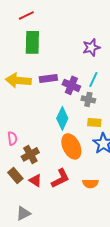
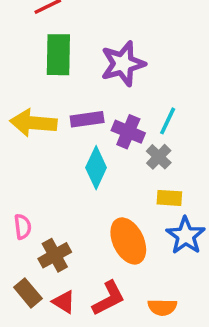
purple star: (91, 47) -> (123, 64), moved, size x1.4
gray cross: (88, 99) -> (159, 157), turned 32
cyan diamond: (62, 118) -> (96, 168), moved

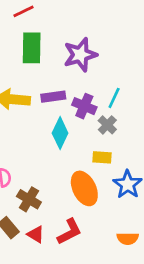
yellow rectangle: (169, 198) -> (102, 157), moved
brown cross: (55, 255) -> (29, 199), turned -30
orange semicircle: (162, 307) -> (128, 238), moved

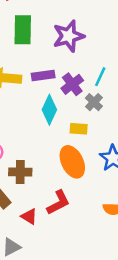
purple cross: (84, 106) -> (72, 84), turned 30
yellow rectangle: (102, 157) -> (79, 129), moved
brown cross: (29, 199) -> (20, 172), turned -30
red triangle: (36, 234) -> (29, 216), moved

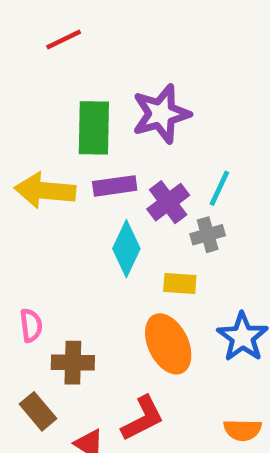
green rectangle: (23, 30) -> (94, 128), moved
gray cross: (94, 102) -> (208, 235), turned 30

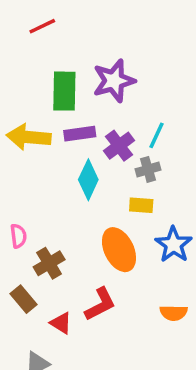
yellow rectangle: (180, 284) -> (141, 205), moved
brown cross: (73, 363) -> (49, 263), turned -32

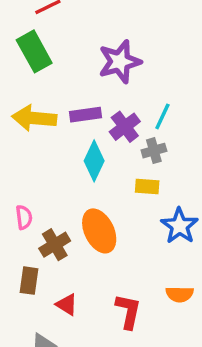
green rectangle: (64, 91) -> (34, 51), moved, turned -30
orange ellipse: (119, 250) -> (99, 231), moved
brown rectangle: (23, 299) -> (29, 281), turned 48
red L-shape: (100, 304) -> (128, 311), moved, turned -51

